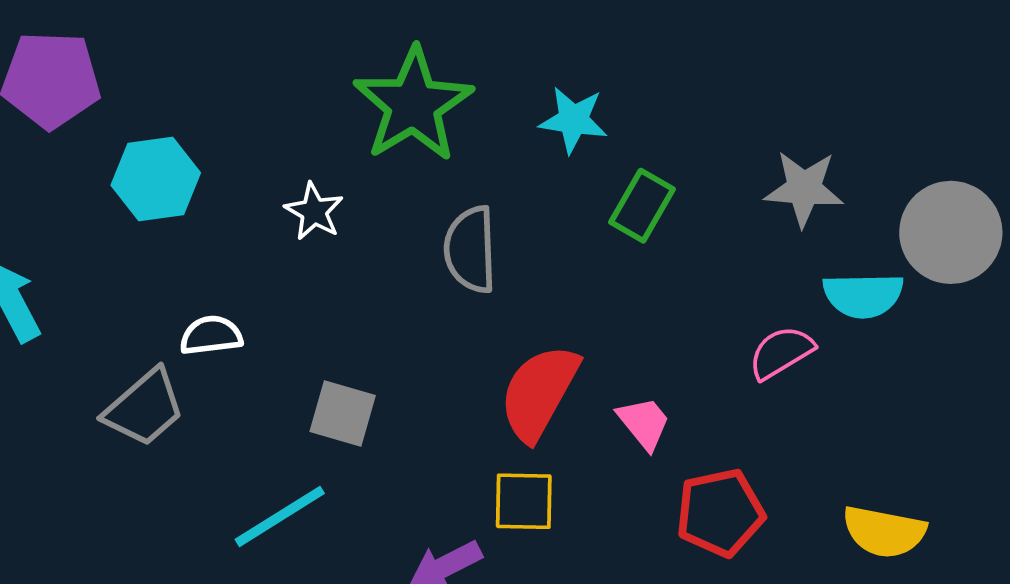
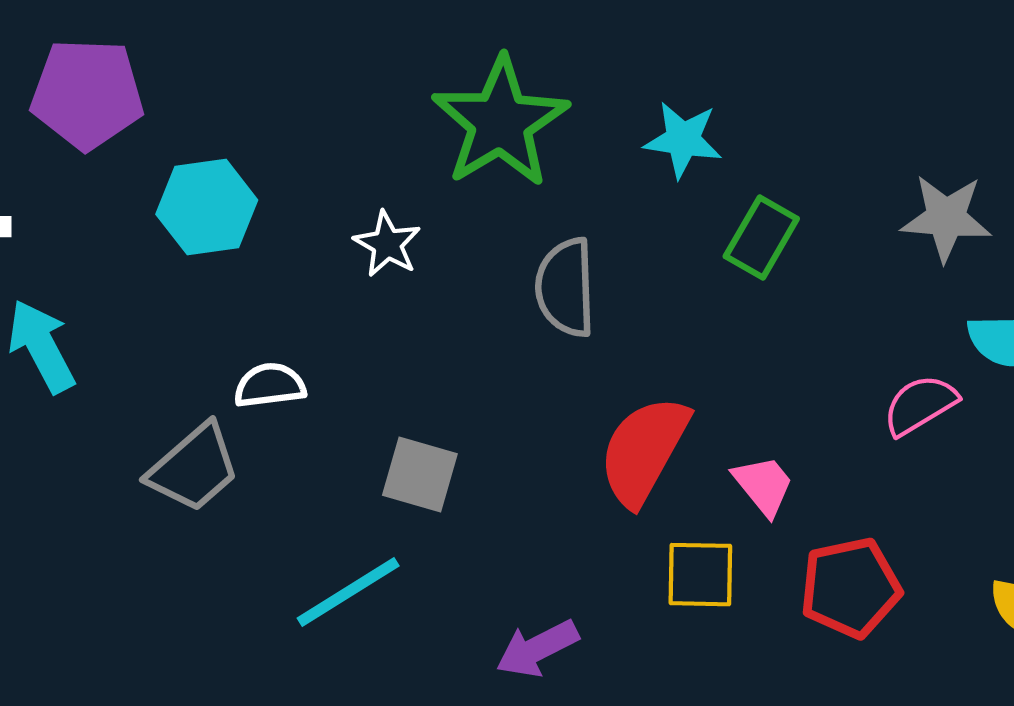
yellow square: (524, 501) -> (700, 575), moved

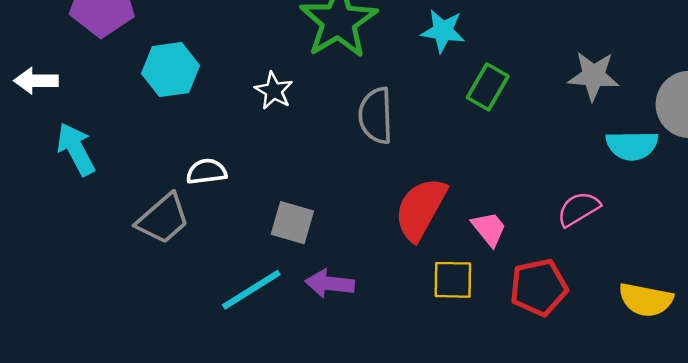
pink semicircle: (920, 405) -> (579, 209), moved
purple arrow: (537, 648) -> (330, 284), moved, turned 33

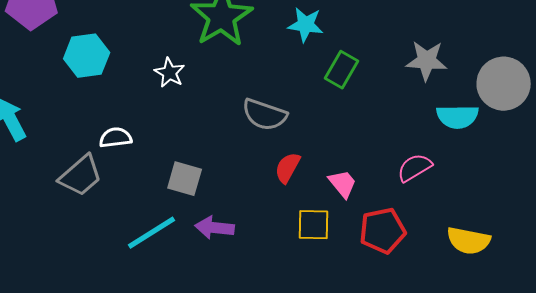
gray semicircle: (376, 116) -> (265, 115), moved, turned -69
red semicircle: (421, 209) -> (288, 168), size x0.6

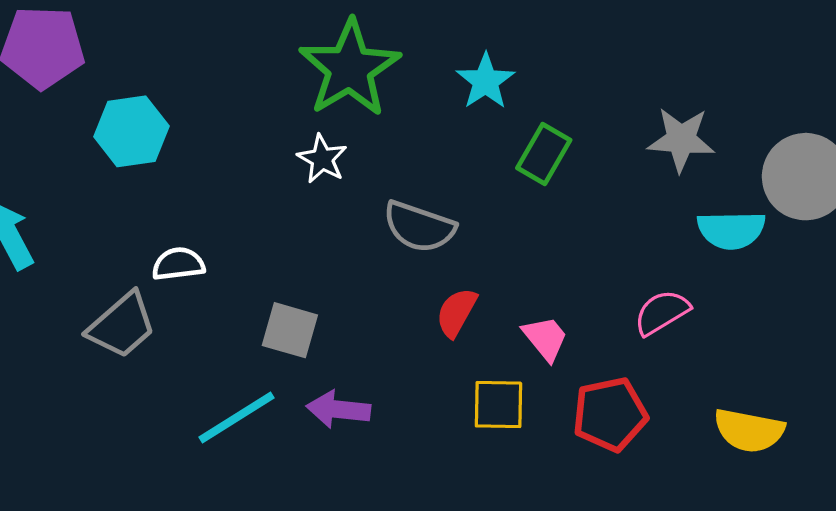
cyan star: (306, 25) -> (485, 81), turned 30
white star: (170, 73) -> (322, 159), moved

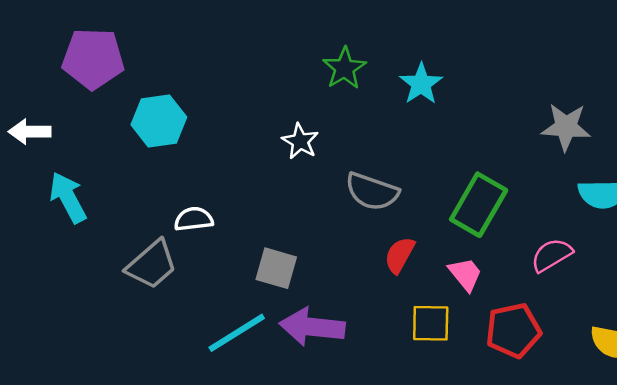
green star: (350, 68) -> (344, 68), moved, size x0.6
green rectangle: (544, 154) -> (479, 205), moved, size x1.4
purple arrow: (338, 409) -> (312, 327), size x1.4

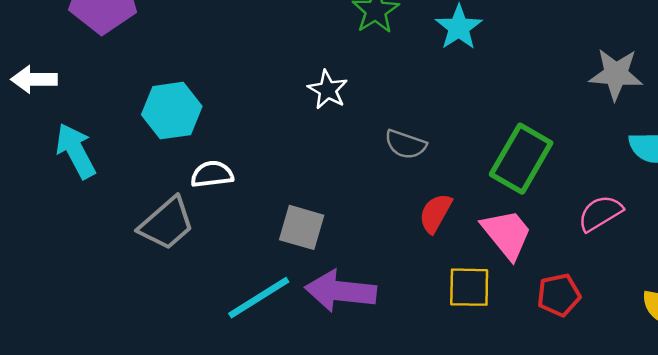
cyan hexagon: (159, 121) -> (172, 111), moved
gray semicircle: (372, 192) -> (406, 144), size x0.7
pink trapezoid: (465, 274) -> (507, 234), size x1.4
red pentagon: (513, 330) -> (559, 295), size x0.7

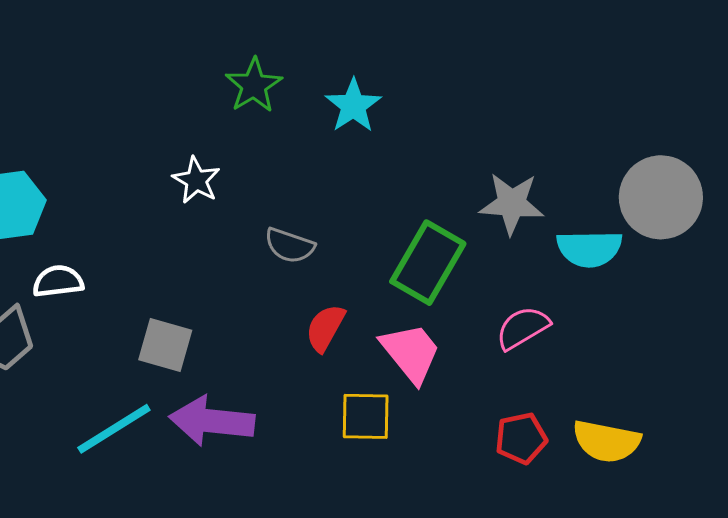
gray star: (616, 74) -> (512, 204), moved
red pentagon: (559, 295) -> (521, 438), moved

